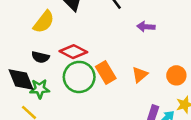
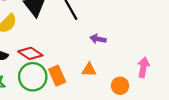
orange triangle: (140, 75) -> (89, 70), moved, turned 35

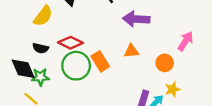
purple arrow: (98, 39) -> (136, 19), size x1.6
pink arrow: (143, 67) -> (185, 41), turned 30

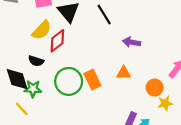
purple arrow: (136, 19) -> (131, 42), size x0.7
red diamond: (70, 43) -> (57, 41), moved, turned -70
yellow star: (172, 89) -> (165, 103), moved

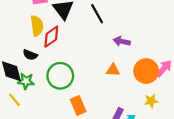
yellow semicircle: (42, 30) -> (37, 26), turned -54
orange rectangle: (92, 80) -> (78, 106), moved
orange circle: (155, 88) -> (146, 71), moved, size x1.5

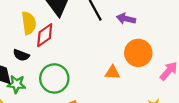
purple arrow: (122, 41) -> (126, 19), moved
orange circle: (146, 71) -> (138, 53), moved

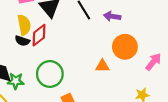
black semicircle: (21, 55) -> (22, 41), moved

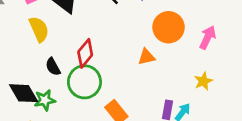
red diamond: (39, 35) -> (85, 53), moved
black semicircle: (22, 41) -> (53, 67), moved, turned 56

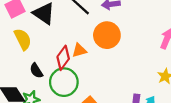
orange circle: (169, 27) -> (107, 35), moved
orange triangle: (146, 57) -> (79, 50), moved

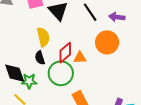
yellow semicircle: (23, 39) -> (43, 37), moved
orange triangle: (79, 50) -> (80, 58), moved

